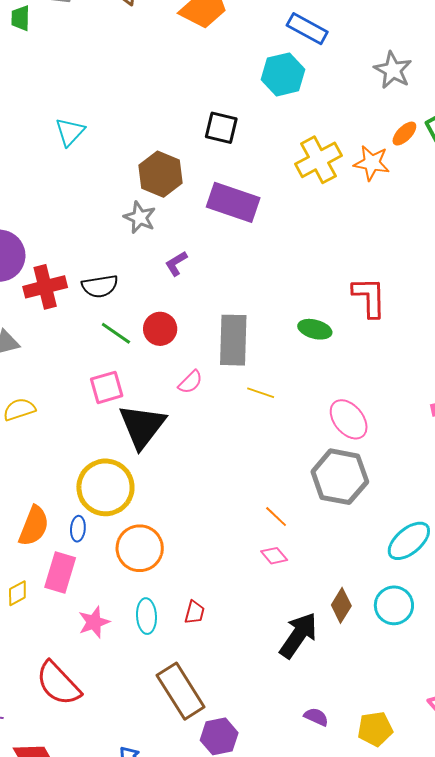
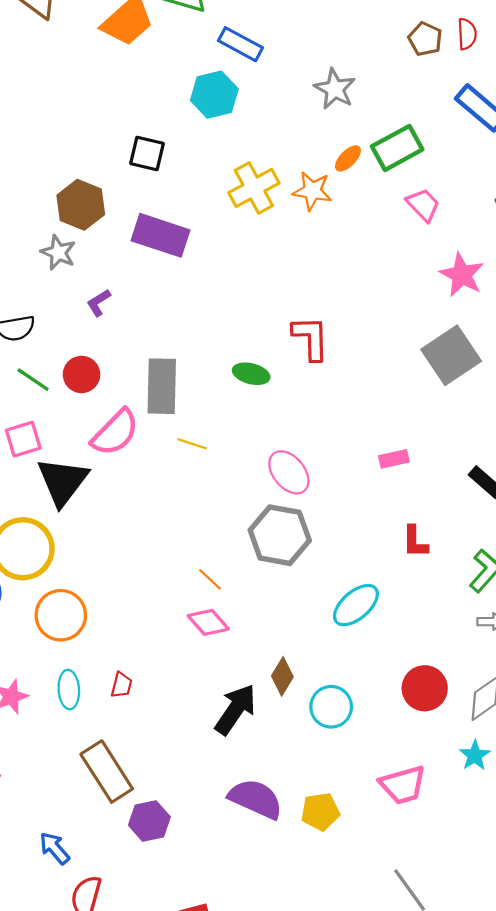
pink semicircle: (190, 382) -> (115, 433), size x1.8
pink diamond: (274, 556) -> (208, 622), size x1.4
cyan circle: (394, 605) -> (331, 707), moved
purple semicircle: (316, 717) -> (256, 799), size x2.0

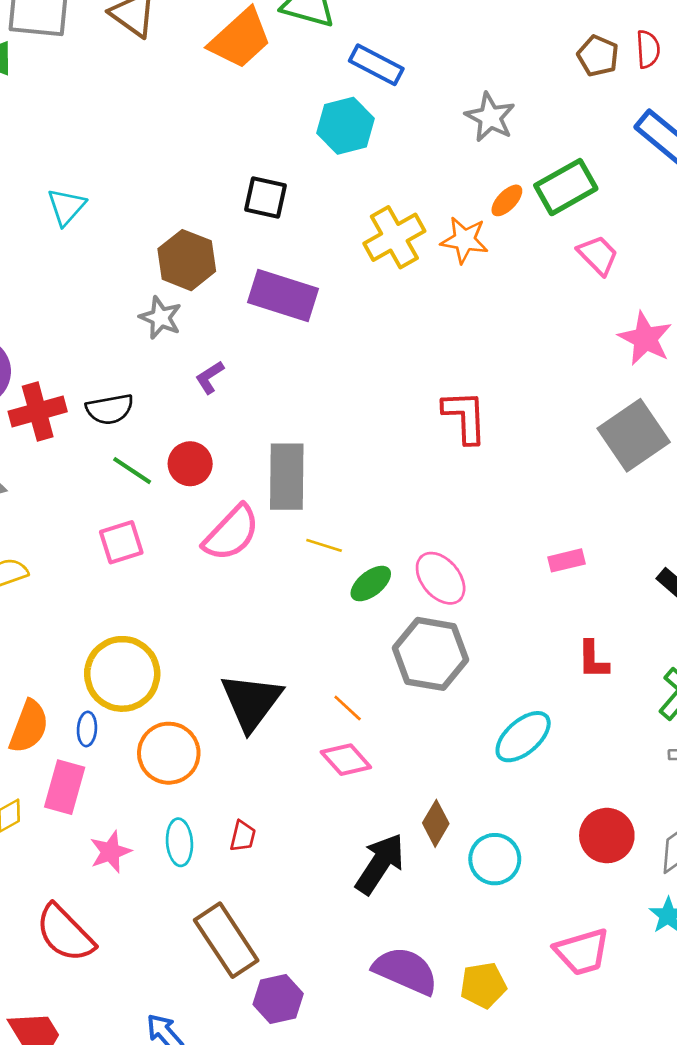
green ellipse: (251, 374) -> (371, 584), moved, turned -52
black triangle: (63, 481) -> (251, 702), moved

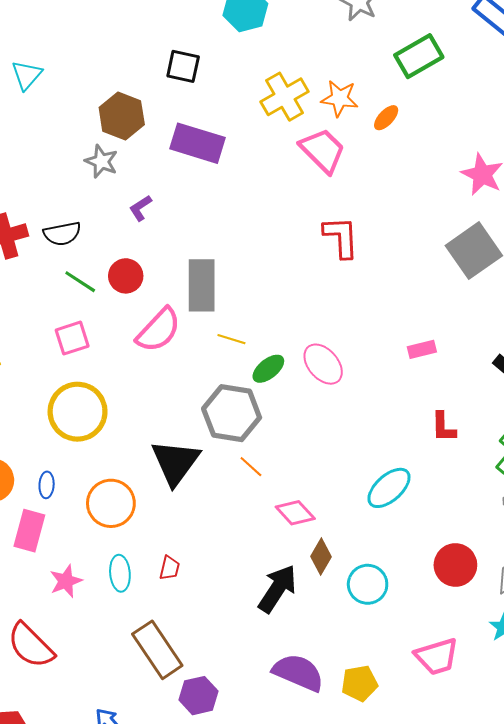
orange ellipse: (507, 200) -> (386, 118), moved
pink trapezoid: (598, 255) -> (323, 150), moved, size x1.4
gray hexagon: (430, 654) -> (232, 413), moved
yellow circle: (122, 674) -> (78, 412), moved
pink diamond: (346, 760) -> (295, 513), moved

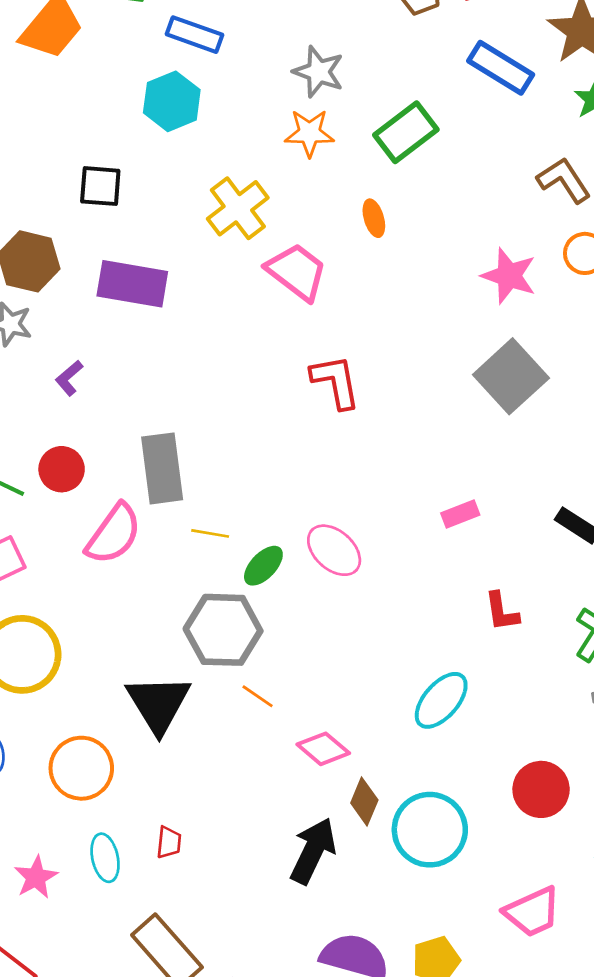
orange star: (340, 98) -> (309, 133), moved
orange ellipse: (386, 118) -> (374, 218), turned -52
cyan circle: (368, 584) -> (430, 830), size x1.4

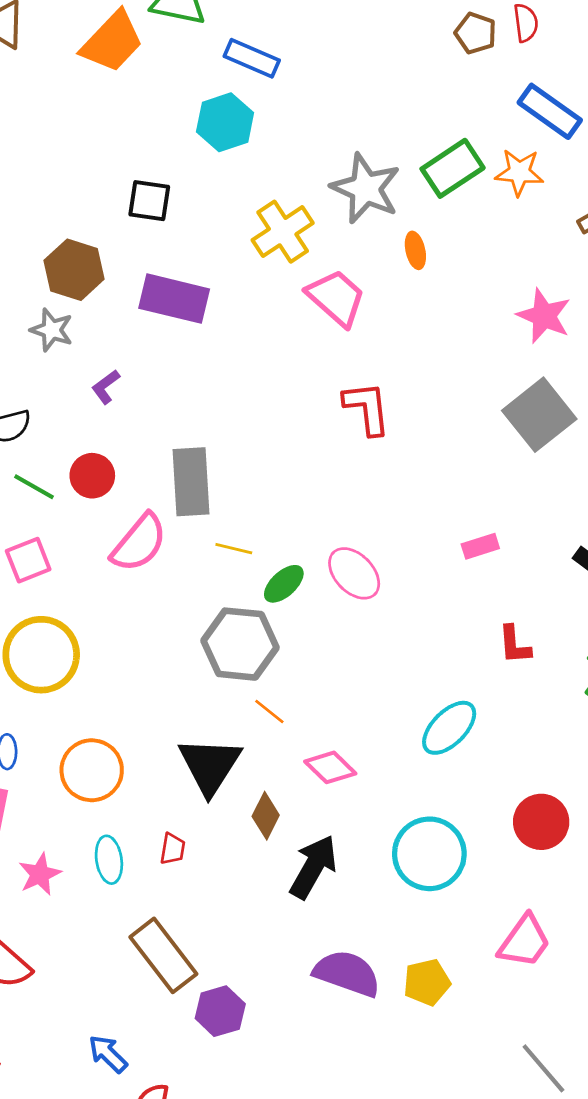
gray star: (318, 72) -> (366, 188), moved, size x1.4
orange star: (309, 133) -> (519, 172), moved
black triangle: (158, 704) -> (210, 765), moved
brown diamond: (364, 802) -> (266, 816), moved
pink trapezoid: (532, 912) -> (524, 941), turned -34

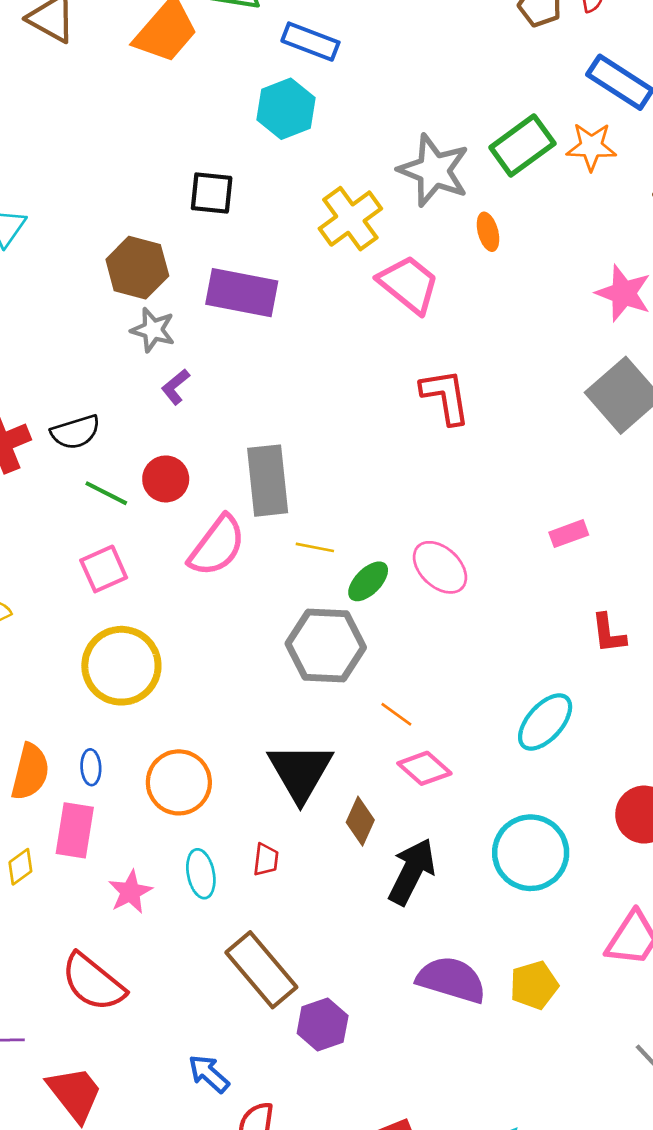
gray star: (52, 330) -> (153, 330), moved
orange line: (269, 711) -> (396, 714), moved

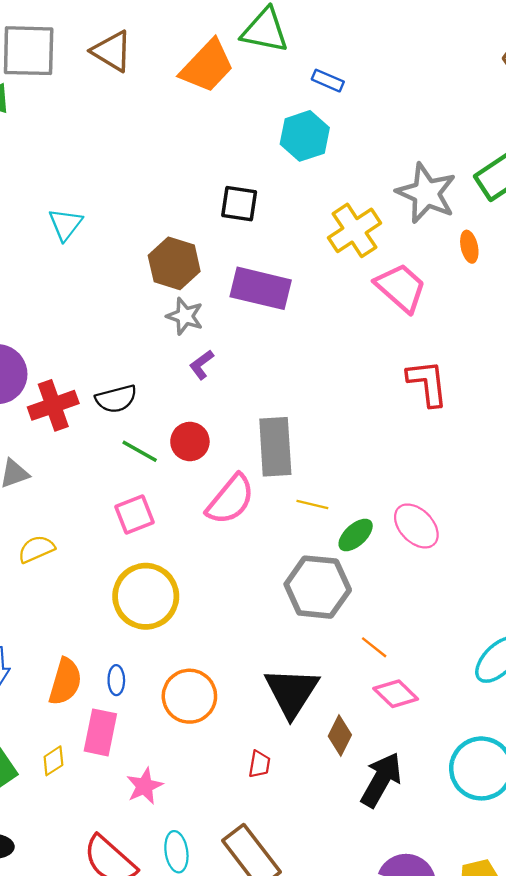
blue rectangle: (310, 42) -> (328, 81), size x0.7
cyan ellipse: (201, 874) -> (176, 852), moved

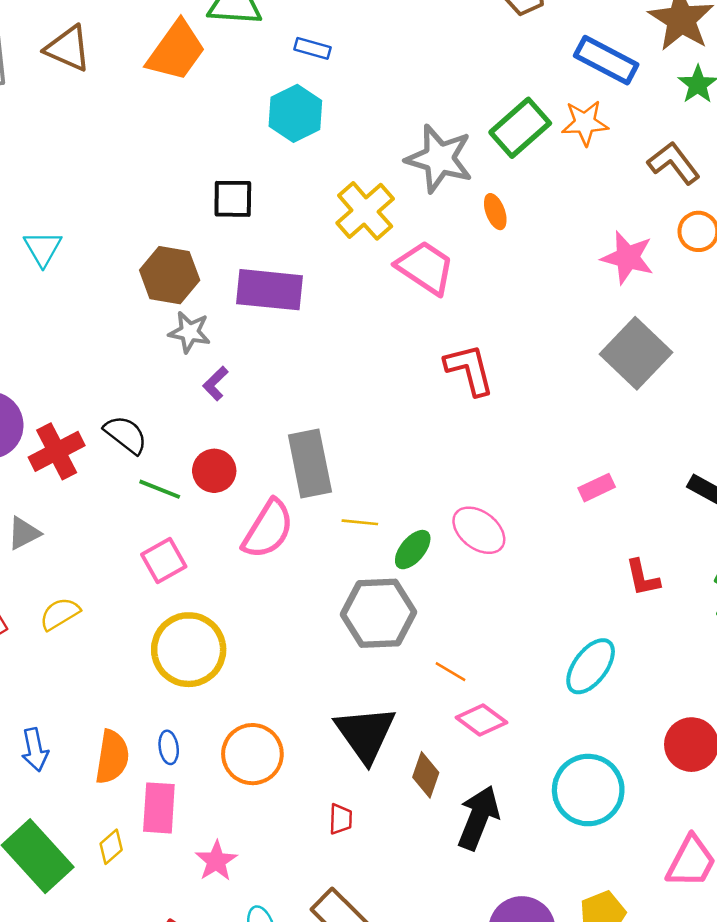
black semicircle: (116, 399) -> (126, 435), turned -120

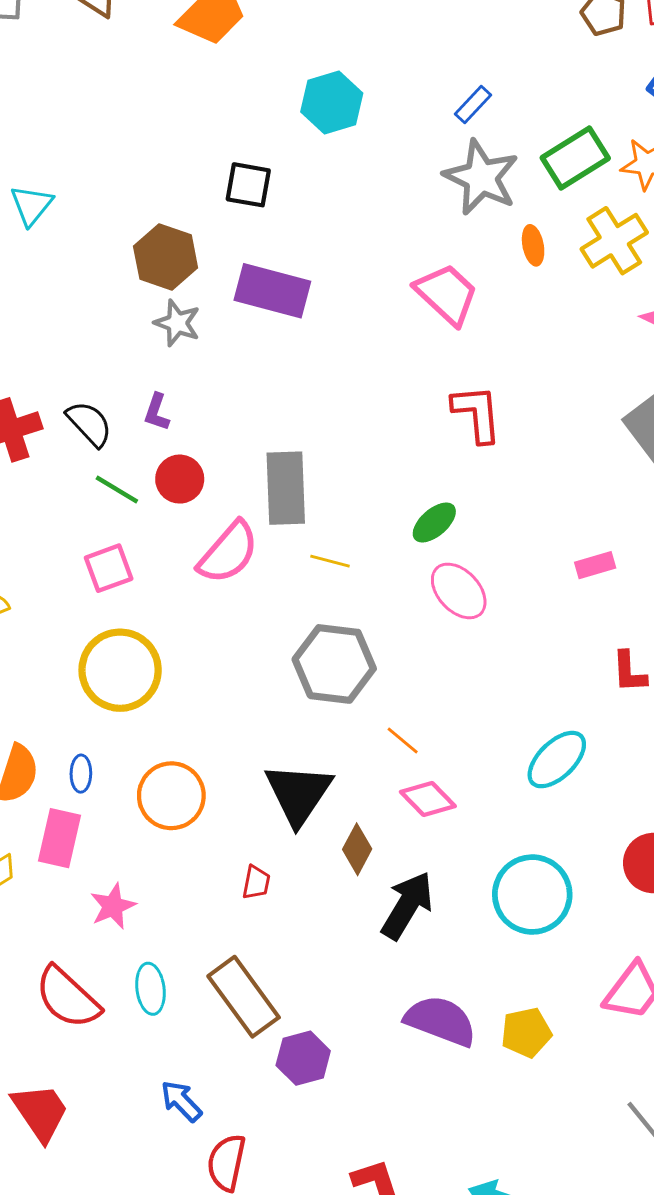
blue rectangle: (313, 48) -> (473, 105), moved, turned -72
yellow cross: (365, 211) -> (614, 241), moved
purple L-shape: (215, 384) -> (157, 412), moved, turned -36
green ellipse: (413, 550) -> (434, 523), moved

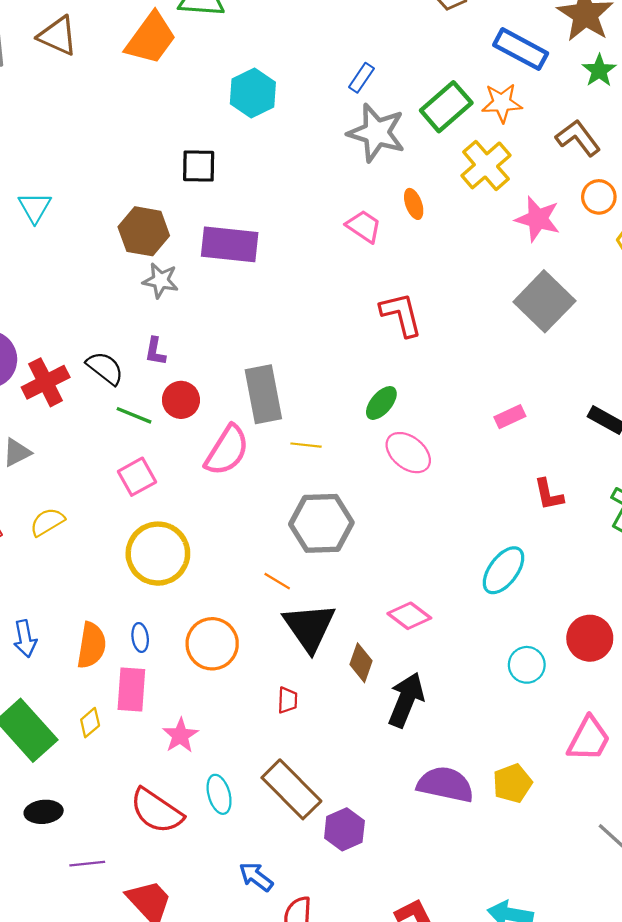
orange ellipse: (533, 245) -> (414, 204), moved
pink trapezoid: (447, 294) -> (364, 226), size x0.7
orange line: (403, 741) -> (277, 581), moved
cyan circle: (532, 895) -> (527, 665), moved, size x0.6

